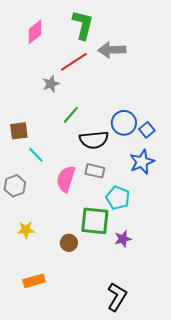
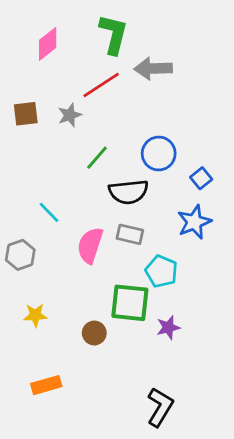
blue circle: (124, 123) -> (159, 153), moved
brown square: (19, 131) -> (26, 114), moved

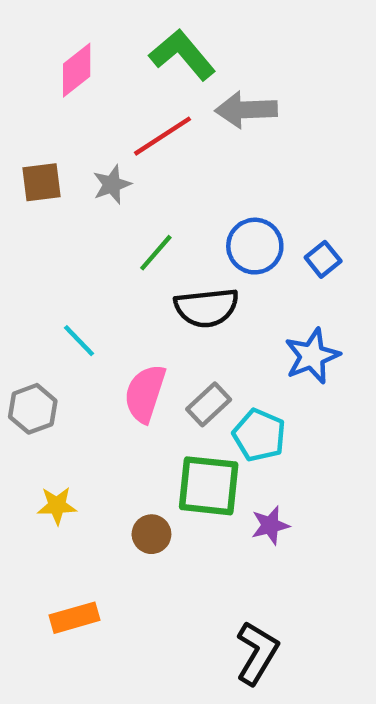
green L-shape: (113, 34) -> (182, 55), turned -54
blue square: (201, 178) -> (323, 259), moved
gray rectangle: (130, 234) -> (209, 404), moved, turned -56

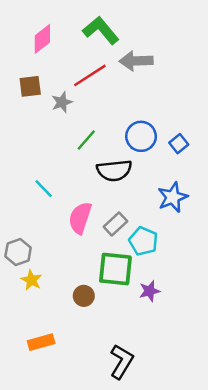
brown square: (42, 182) -> (30, 86), moved
gray hexagon: (33, 409) -> (18, 252), moved
yellow star: (57, 506) -> (31, 280), turned 30
black L-shape: (257, 653) -> (122, 362), moved

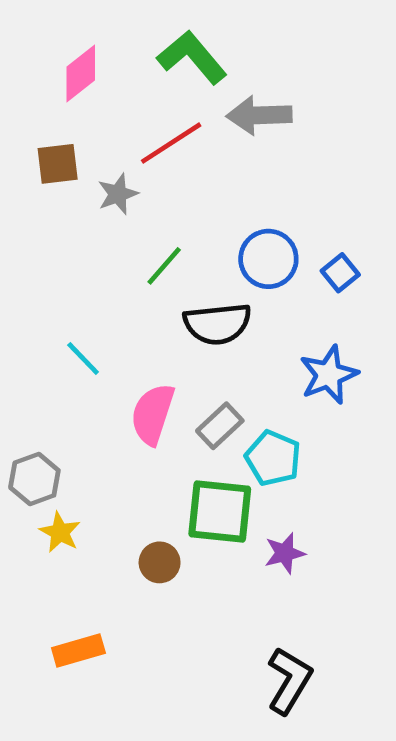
black L-shape: (122, 362) -> (289, 681), moved

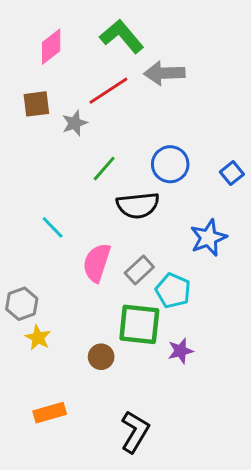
blue square: (340, 273) -> (232, 173), moved
black L-shape: (289, 681) -> (135, 432), moved

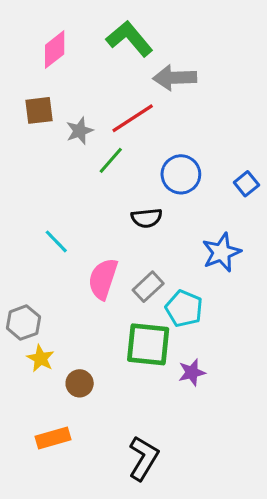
red line: (108, 91) -> (133, 118), moved
green line: (104, 169) -> (111, 160), moved
black semicircle: (138, 205) -> (147, 218), size x0.7
brown circle: (101, 357) -> (80, 383), moved

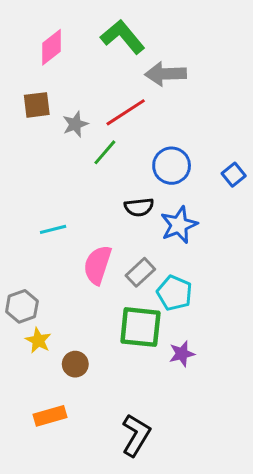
cyan line: (56, 241) -> (53, 229), turned -60
blue star: (221, 252) -> (179, 225), moved

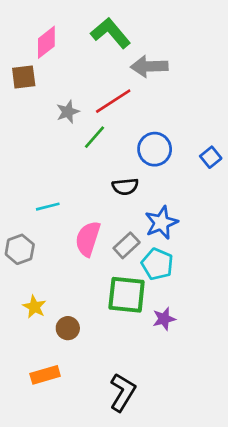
brown square: (37, 105) -> (24, 77), moved
blue star: (179, 225) -> (161, 223), moved
gray hexagon: (22, 306) -> (20, 249), moved

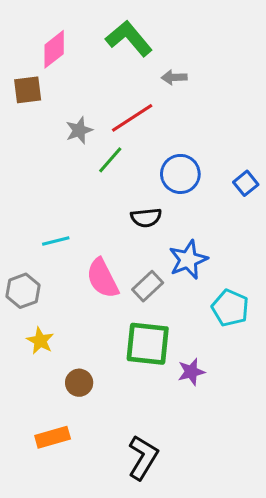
gray arrow: (149, 66) -> (174, 77), size x0.6
pink semicircle: (88, 239) -> (102, 278), turned -45
cyan pentagon: (157, 264) -> (230, 308), moved
yellow star: (34, 307) -> (40, 341), moved

